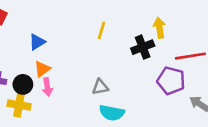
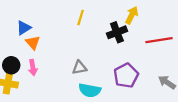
yellow arrow: (159, 28) -> (132, 15), turned 36
orange triangle: (42, 69) -> (33, 43), moved, turned -35
purple pentagon: (171, 81) -> (126, 75), moved, turned 30

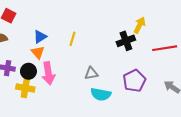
yellow line: (81, 17) -> (72, 39), moved
orange triangle: (33, 43) -> (38, 52), moved
pink arrow: (33, 68) -> (48, 73), size x1.5

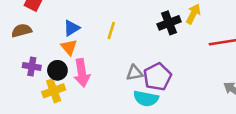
black cross: (126, 41) -> (169, 23), moved
purple pentagon: (134, 81) -> (157, 77), moved
yellow cross: (25, 88) -> (54, 91), turned -30

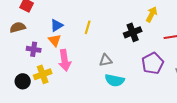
black cross: (169, 23) -> (133, 32), moved
purple cross: (32, 66) -> (34, 49), moved
black circle: (57, 70) -> (23, 81), moved
purple pentagon: (157, 77) -> (153, 63), moved

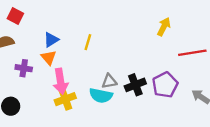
black cross: (133, 32) -> (135, 85), moved
yellow cross: (43, 74) -> (65, 99), moved
cyan semicircle: (115, 80) -> (101, 96), moved

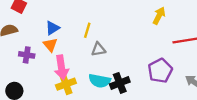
gray triangle: (109, 81) -> (98, 49), moved
black cross: (135, 85) -> (120, 83), moved

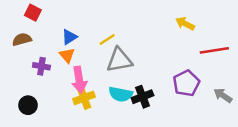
yellow arrow: (159, 16) -> (185, 24), turned -90
yellow line: (87, 30) -> (107, 39), turned 40
gray triangle: (98, 49) -> (119, 60), size x1.6

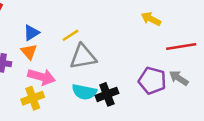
pink arrow: (79, 80) -> (41, 77), turned -65
purple pentagon: (186, 83) -> (152, 81), turned -30
gray arrow: (223, 95) -> (179, 78), moved
yellow cross: (84, 98) -> (33, 98), moved

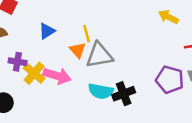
yellow line: (70, 35) -> (87, 34), turned -72
orange triangle: (29, 52) -> (78, 50), moved
yellow cross: (33, 98) -> (34, 73), moved, turned -30

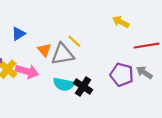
yellow line: (87, 34) -> (74, 41), moved, turned -32
black cross: (124, 94) -> (83, 86), turned -36

